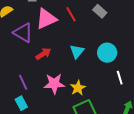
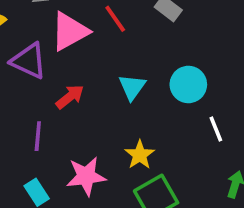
purple line: (23, 82) -> (38, 136), moved, turned 35
pink star: (54, 84) -> (86, 176), moved

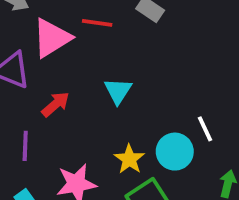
red line: (115, 19) -> (97, 23), turned -44
cyan circle: (188, 84) -> (175, 152), moved

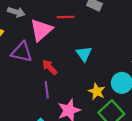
red arrow: (55, 104) -> (50, 67), turned -84
purple line: (25, 146) -> (47, 90), moved

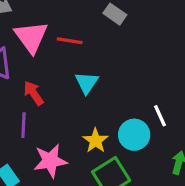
red line: (66, 17) -> (70, 41), moved
pink triangle: (41, 30) -> (31, 37), turned -35

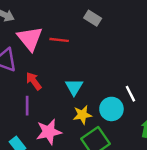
cyan triangle: (87, 83) -> (74, 87), moved
yellow star: (95, 141) -> (82, 115), turned 30

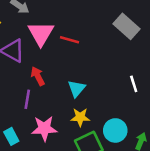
gray rectangle: (93, 18) -> (127, 26), moved, size x1.5
white line: (130, 94) -> (134, 84), moved
cyan circle: (111, 109) -> (115, 130), moved

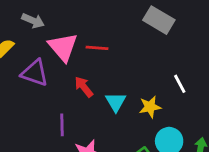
red arrow: (38, 76) -> (84, 87), moved
yellow star: (80, 117) -> (150, 107), moved

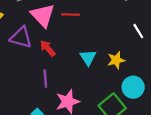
white line: (180, 84) -> (138, 31), moved
red arrow: (84, 87) -> (48, 48), moved

